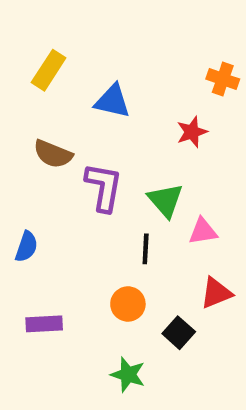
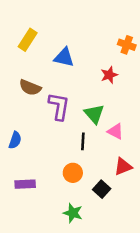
pink triangle: (203, 231) -> (115, 131), turned 36

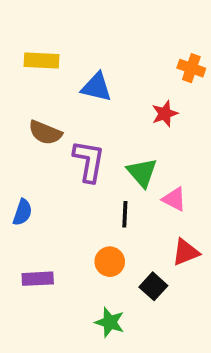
yellow rectangle: (28, 40) -> (41, 61), turned 60

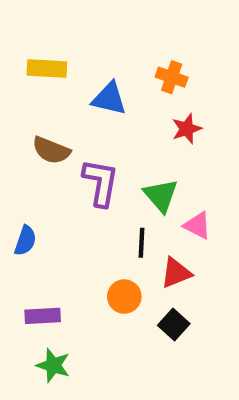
orange cross: (191, 68) -> (172, 77), moved
red triangle: (186, 252) -> (176, 273), moved
green star: (110, 322) -> (53, 365), moved

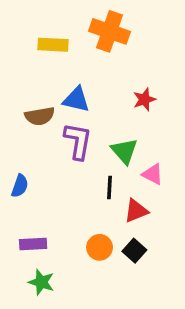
yellow rectangle: (47, 69) -> (53, 45), moved
orange cross: (172, 77) -> (109, 31), moved, size x1.6
blue triangle: (109, 99) -> (76, 99), moved
brown semicircle: (51, 150) -> (40, 116), turned -32
orange circle: (124, 297) -> (100, 247), moved

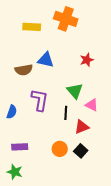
purple L-shape: (78, 141) -> (40, 100), moved
green star: (41, 282) -> (15, 172), moved

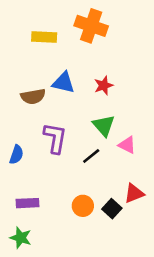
red star: (87, 60) -> (104, 85), moved
black line: (66, 113) -> (91, 156), turned 48
red triangle: (82, 127) -> (134, 193), moved

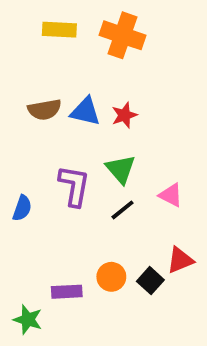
yellow rectangle: (44, 37) -> (59, 30), moved
red star: (104, 85) -> (124, 115), moved
brown semicircle: (33, 97) -> (44, 110), moved
green triangle: (104, 126) -> (121, 169), moved
purple rectangle: (28, 203) -> (67, 292), moved

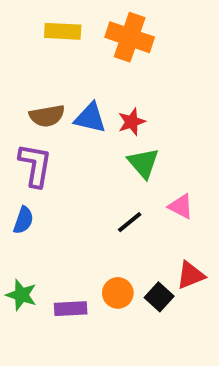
green triangle: (121, 169) -> (143, 163), moved
purple L-shape: (74, 186) -> (35, 165), moved
green star: (28, 320) -> (21, 295), moved

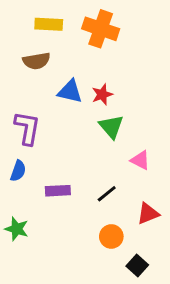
brown semicircle: (47, 116) -> (36, 61), moved
black line: (130, 222) -> (107, 194), moved
orange circle: (118, 293) -> (111, 236), moved
black square: (159, 297) -> (137, 266), moved
purple rectangle: (71, 309) -> (58, 191), moved

